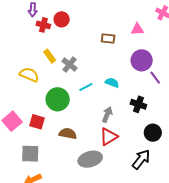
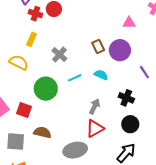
brown rectangle: (108, 39) -> (98, 46), moved, turned 56
yellow rectangle: (50, 56) -> (31, 39), moved, turned 56
purple circle: (142, 60) -> (120, 50), moved
black circle: (153, 133) -> (130, 124), moved
brown semicircle: (68, 134) -> (42, 132), moved

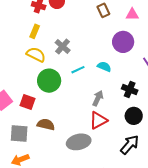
brown rectangle: (98, 46) -> (103, 10), moved
yellow semicircle: (19, 62) -> (36, 55), moved

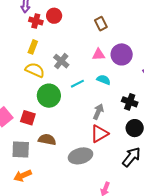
pink triangle: (132, 14) -> (99, 55), moved

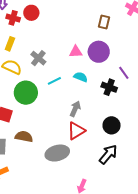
brown rectangle: (101, 24) -> (104, 22), moved, turned 40
black cross: (130, 102) -> (109, 87), moved

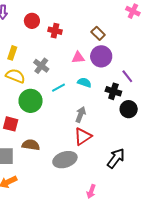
red cross: (13, 18) -> (55, 31), moved
brown rectangle: (104, 22) -> (98, 33), moved, turned -56
black circle: (112, 125) -> (129, 109), moved

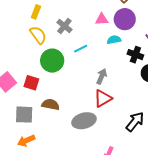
yellow semicircle: (15, 76) -> (38, 35), turned 30
cyan semicircle: (84, 82) -> (114, 40), moved, turned -32

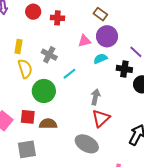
yellow semicircle: (38, 35) -> (25, 69), turned 30
brown semicircle: (51, 104) -> (48, 124), moved
gray ellipse: (84, 121) -> (87, 144), turned 55

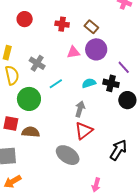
red cross: (57, 18) -> (62, 24), moved
cyan semicircle: (100, 59) -> (89, 83), moved

